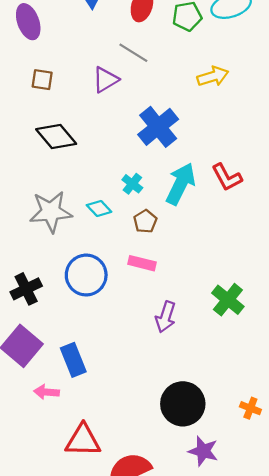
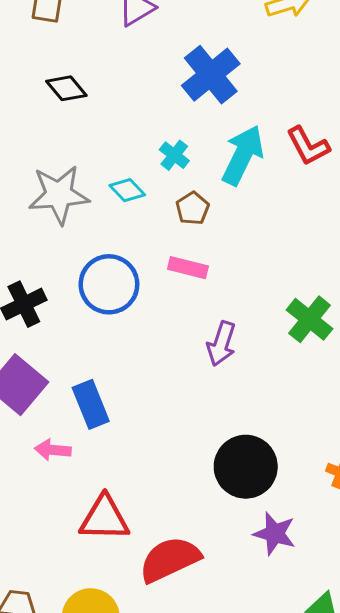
black diamond: (56, 137) -> (66, 88), size x0.7

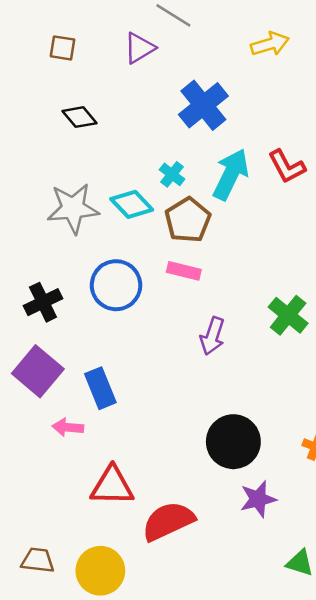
cyan diamond: (127, 190) -> (132, 204), size x1.4
brown pentagon: (193, 208) -> (188, 220), size x1.6
purple star: (275, 534) -> (258, 499), turned -30

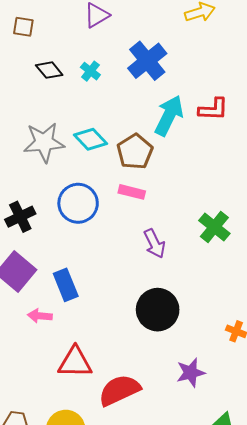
brown square: (63, 48) -> (23, 27), moved
red L-shape: (287, 167) -> (213, 109), turned -60
cyan cross: (172, 174) -> (90, 71), moved
purple arrow: (212, 336) -> (154, 244), turned -44
black circle: (233, 442) -> (158, 310), moved

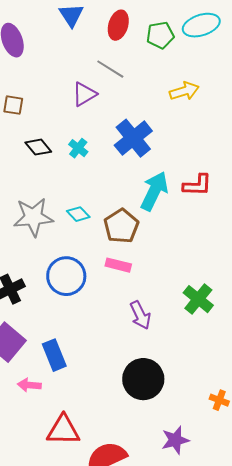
cyan diamond: (90, 139) -> (78, 214), size x0.7

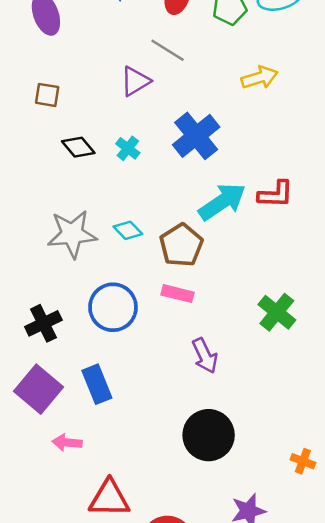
cyan arrow: (154, 191) -> (222, 202), turned 30
green cross: (198, 299) -> (277, 312), moved
blue rectangle: (54, 355) -> (97, 384), moved

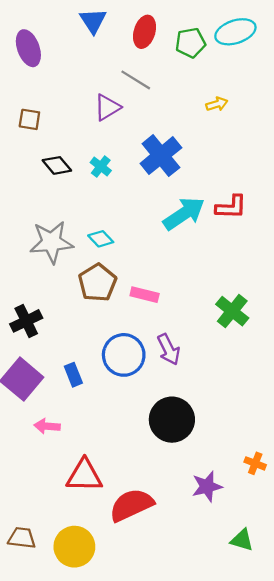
yellow arrow: (259, 78) -> (217, 104), size x0.7
brown pentagon: (181, 245) -> (97, 283), moved
blue circle: (113, 307) -> (124, 355), moved
blue rectangle: (97, 384) -> (73, 375), size x0.7
orange cross: (303, 461) -> (255, 463), moved

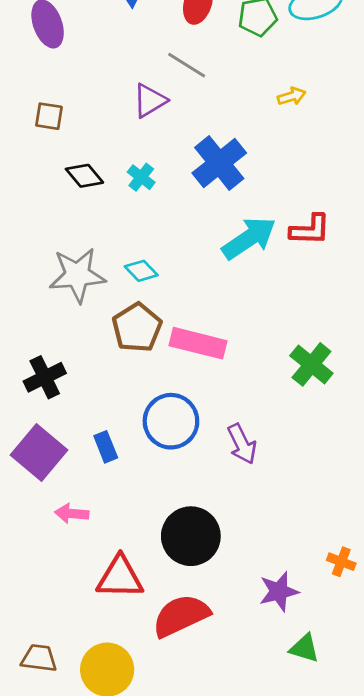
pink rectangle: (145, 295) -> (198, 343), size x1.5
purple arrow: (169, 349) -> (242, 444), moved
black circle: (172, 420) -> (191, 536), moved
green triangle: (242, 540) -> (304, 648), moved

